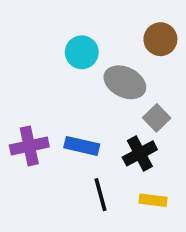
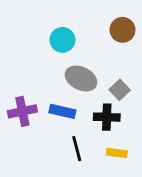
gray ellipse: (125, 82) -> (81, 78), moved
black cross: (140, 153) -> (107, 117), turned 30

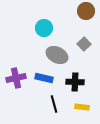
brown circle: (122, 30) -> (86, 11), moved
gray square: (120, 90) -> (84, 44), moved

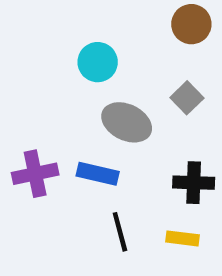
black cross: (75, 82) -> (194, 183), moved

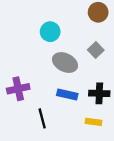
blue rectangle: (98, 174) -> (67, 94), moved
black line: (120, 232) -> (42, 118), moved

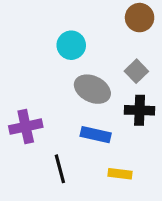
black cross: (99, 93) -> (140, 110), moved
yellow rectangle: (94, 122) -> (120, 174), moved

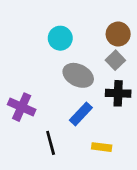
brown circle: (140, 18) -> (118, 34), moved
purple cross: (26, 127) -> (22, 107), turned 36
blue rectangle: (96, 135) -> (81, 114), turned -60

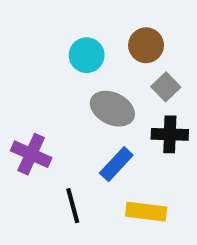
brown circle: (118, 34) -> (146, 45), moved
yellow rectangle: (102, 147) -> (146, 212), size x1.4

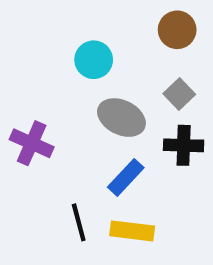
brown circle: (146, 45) -> (177, 30), moved
purple cross: (31, 154) -> (32, 143), moved
yellow rectangle: (146, 212) -> (132, 231), moved

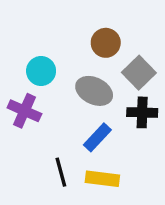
brown circle: (177, 30) -> (106, 43), moved
cyan circle: (94, 60) -> (41, 71), moved
gray square: (179, 94) -> (139, 73), size x1.4

